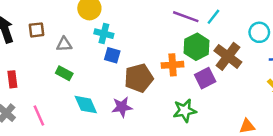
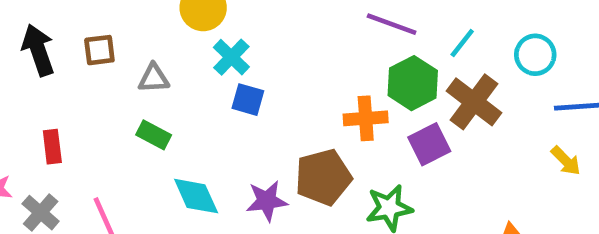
cyan line: (213, 17) -> (462, 43), moved
cyan cross: (104, 34) -> (231, 57), turned 30
brown pentagon: (139, 78) -> (323, 177), moved

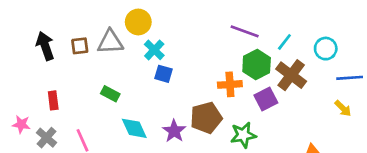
gray triangle: (154, 78) -> (110, 42), moved, size x1.5
purple star: (267, 201) -> (174, 131), turned -30

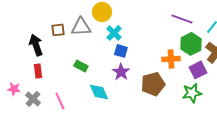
black arrow: (45, 46) -> (36, 45), moved
purple star: (174, 131) -> (121, 72), moved
green star: (243, 135) -> (192, 93), moved

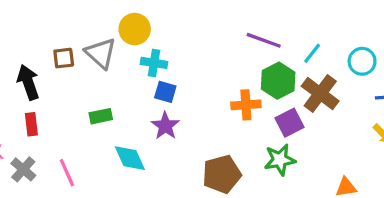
gray triangle: (81, 27) -> (101, 53), turned 45
cyan cross: (114, 33) -> (154, 63), turned -35
green rectangle: (81, 66) -> (101, 116), turned -40
brown pentagon: (153, 84) -> (222, 174), moved

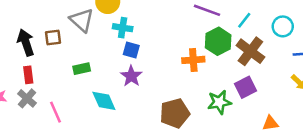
brown square: (64, 58) -> (53, 38), moved
purple square: (290, 123) -> (245, 87), moved
gray cross: (23, 169) -> (27, 98), moved

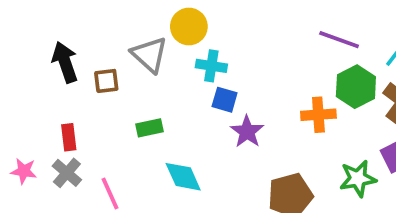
black arrow: (26, 43) -> (65, 62), moved
purple star: (131, 76) -> (247, 132), moved

